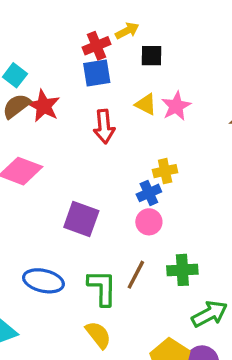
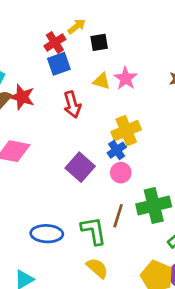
yellow cross: (165, 171) -> (126, 131), size x1.5
purple square: (81, 219) -> (80, 167), moved, turned 32
green cross: (182, 270) -> (154, 205), size x1.4

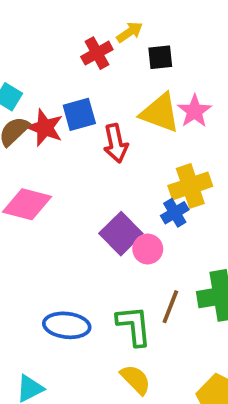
blue square: (59, 64) -> (79, 114), moved
yellow triangle: (102, 81) -> (160, 113), size x1.6
pink circle: (121, 173) -> (148, 249), moved

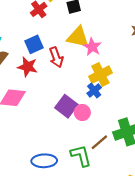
pink star: (194, 111) -> (92, 47), moved
red star: (45, 128) -> (28, 67), moved
brown line: (170, 307) -> (99, 142), turned 36

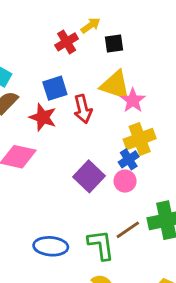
pink circle: (82, 113) -> (125, 181), moved

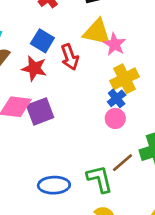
blue square: (55, 88) -> (42, 41), turned -35
purple square: (89, 176) -> (40, 111), moved, turned 32

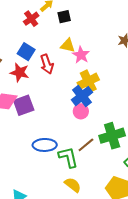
yellow triangle: (97, 32) -> (68, 45), size x0.7
blue cross: (117, 98) -> (82, 96), size x1.5
blue ellipse: (54, 185) -> (45, 145), moved

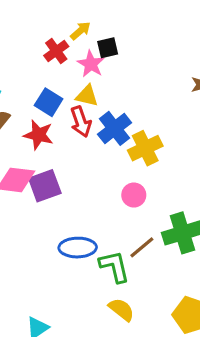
yellow triangle: (68, 45) -> (87, 96), moved
pink star: (81, 55) -> (91, 64), moved
blue cross: (82, 96) -> (115, 128), moved

